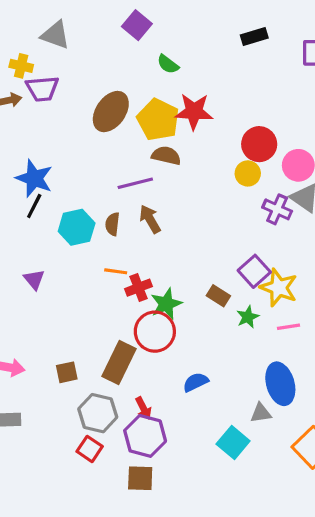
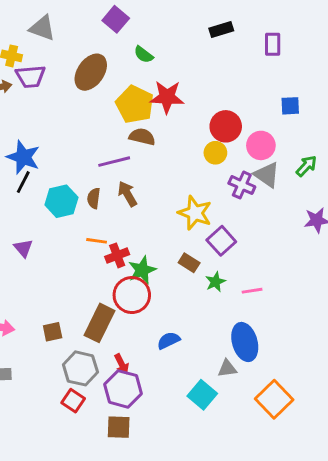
brown ellipse: (111, 112) -> (91, 72), moved
yellow star: (279, 288) -> (195, 213), moved

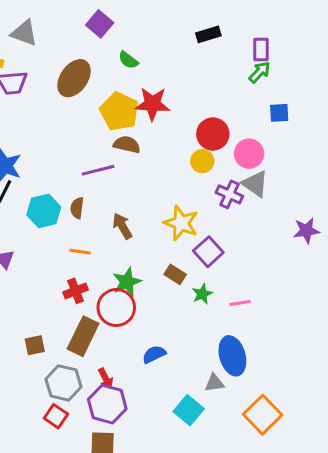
green arrow: (306, 166) -> (260, 72), moved
brown arrow: (127, 194) -> (122, 226), moved
red cross: (117, 255) -> (76, 291), moved

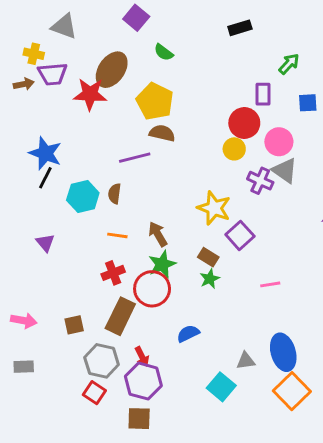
purple rectangle: (261, 50) -> (263, 94), moved
red star: (152, 104) -> (90, 94), moved
brown arrow: (122, 226) -> (158, 234), moved
green star: (202, 294) -> (210, 279), moved
blue ellipse: (232, 356) -> (283, 352), moved

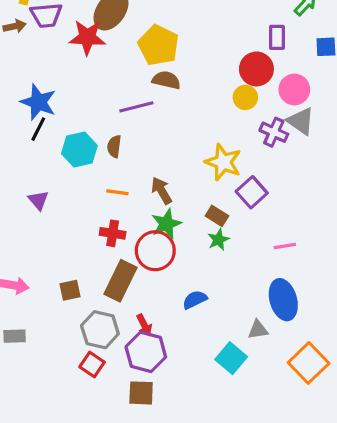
red cross: (113, 273) -> (113, 233), turned 30
blue ellipse: (283, 352) -> (283, 300), moved

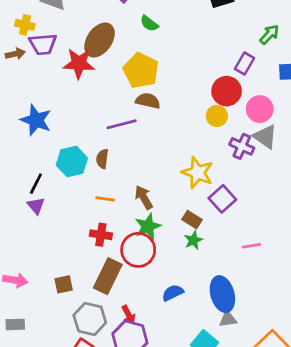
purple rectangle: (277, 37) -> (244, 63), turned 30
black line: (38, 129) -> (36, 184), moved
blue ellipse: (283, 300) -> (222, 294), moved

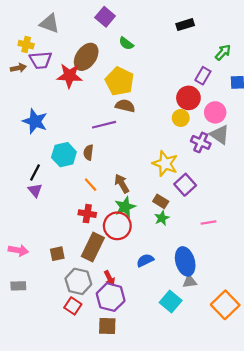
orange line: (105, 199) -> (91, 185), turned 40

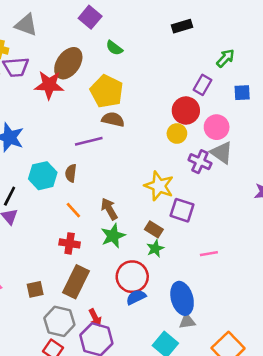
purple square: (185, 185) -> (182, 210), turned -30
red circle: (117, 226) -> (132, 277), moved

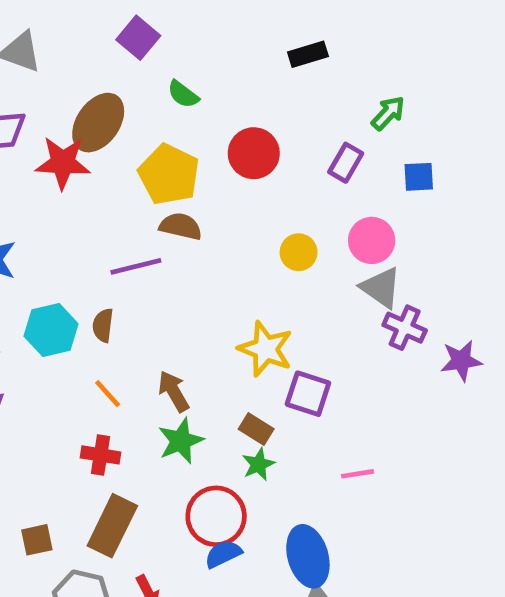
red circle: (186, 110) -> (254, 153), moved
purple cross: (200, 162) -> (405, 328), moved

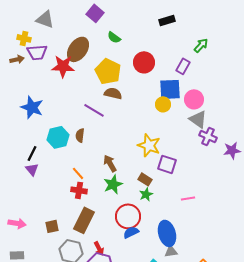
blue square: (419, 177) -> (170, 89), moved, size x1.6
purple line: (136, 266) -> (94, 110), turned 45
orange line: (108, 394) -> (78, 173), moved

